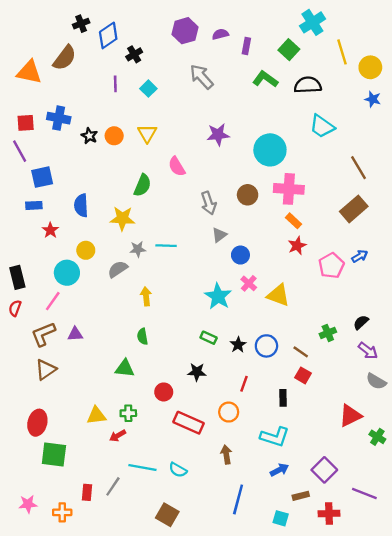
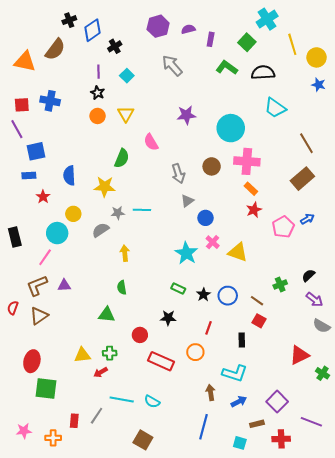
black star: (89, 136) -> (98, 93), moved
red semicircle: (15, 308) -> (13, 308), moved
brown arrow: (226, 455) -> (211, 392), moved

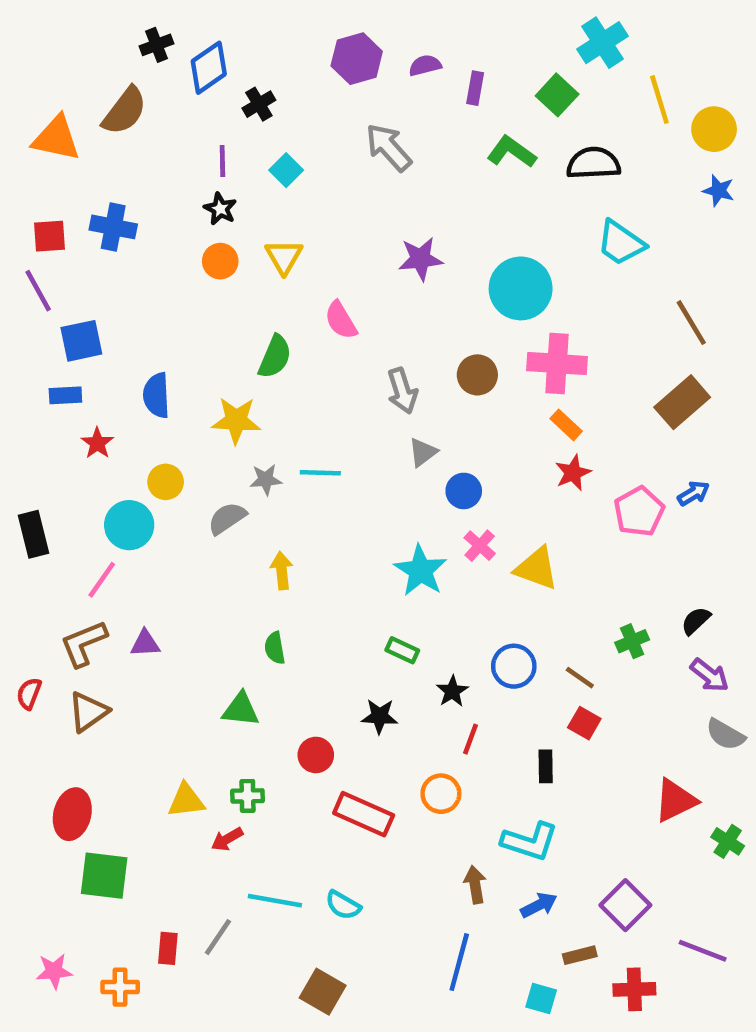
black star: (203, 295) -> (452, 691), moved

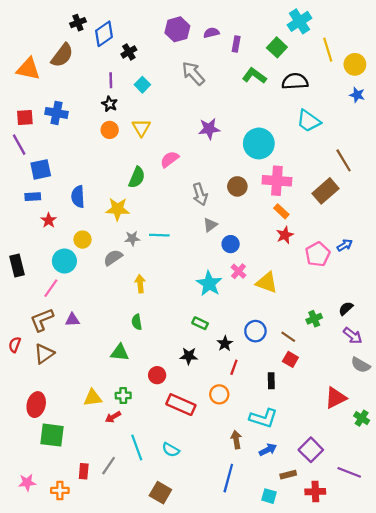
pink semicircle: (341, 320) -> (170, 159), turned 84
brown rectangle: (682, 402) -> (326, 191), moved
cyan line: (275, 901) -> (137, 448), turned 60

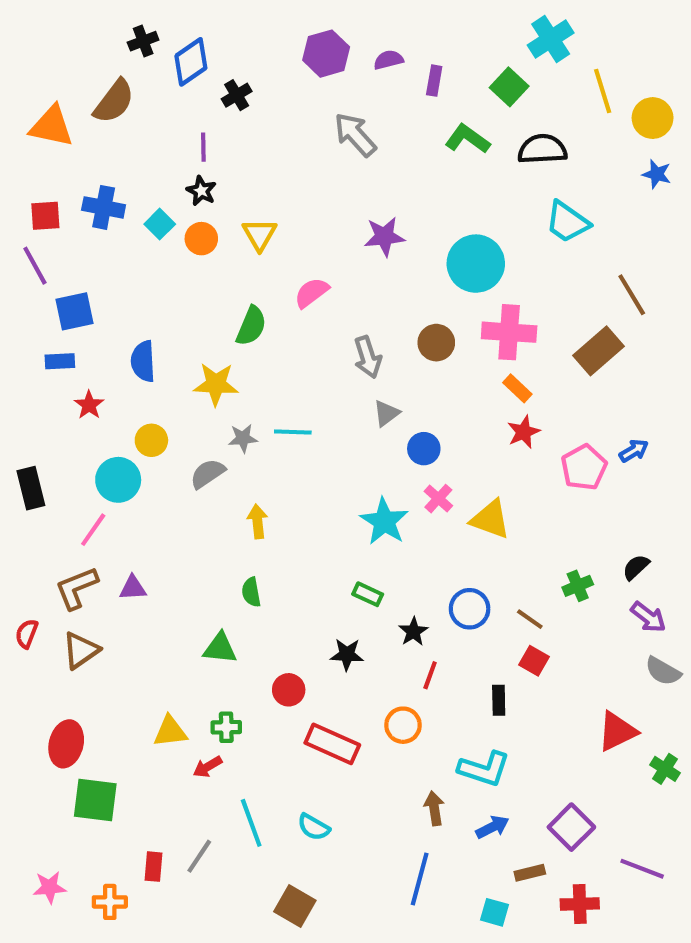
cyan square: (142, 85) -> (160, 224), moved

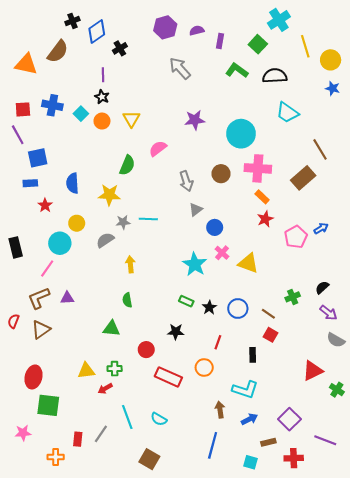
black star: (413, 632) -> (209, 307), moved
pink star: (50, 887) -> (23, 433), moved

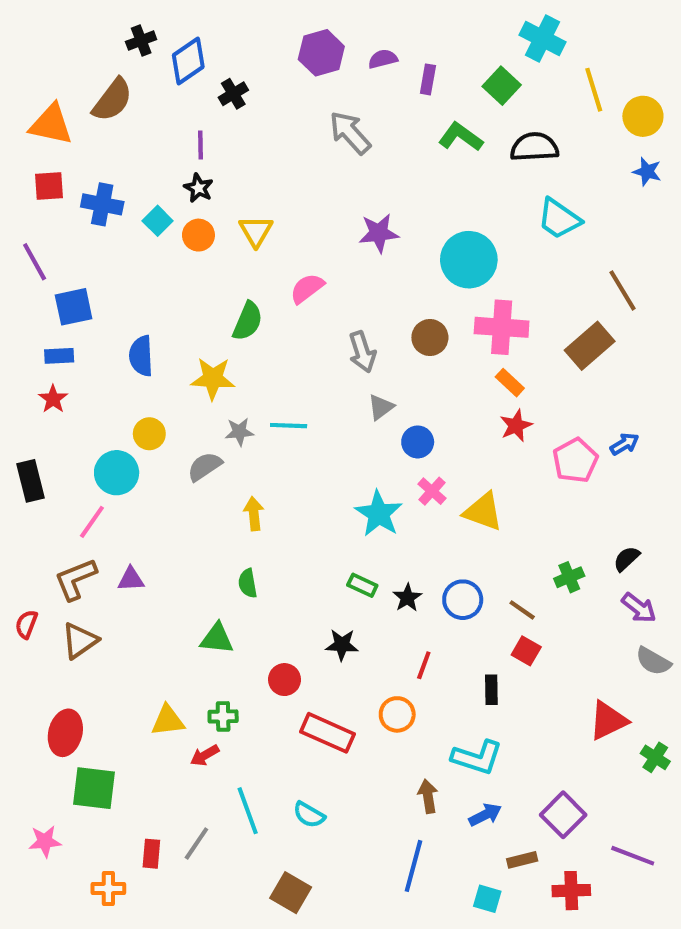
cyan cross: (279, 20) -> (543, 38), turned -30
red square: (23, 109) -> (49, 186), moved
red star: (45, 205) -> (53, 399), moved

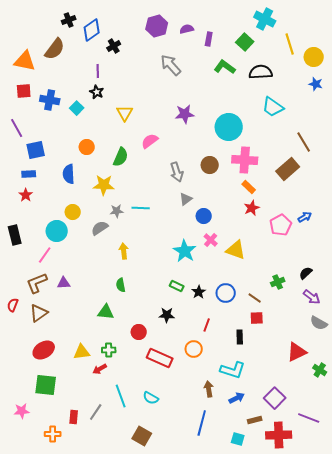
orange circle: (198, 235) -> (87, 147), moved
red square: (526, 651) -> (257, 318), turned -32
red ellipse: (65, 733) -> (44, 350), moved, turned 45
red cross: (571, 891) -> (279, 435), size x1.4

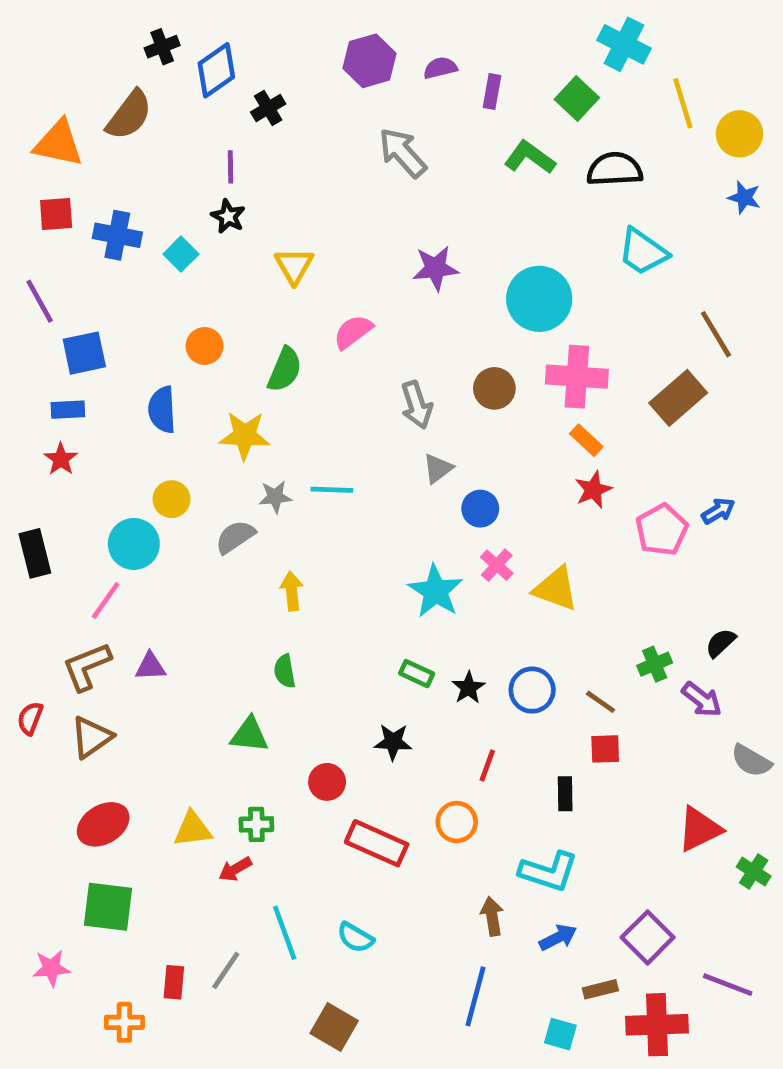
purple arrow: (312, 297) -> (702, 699), moved

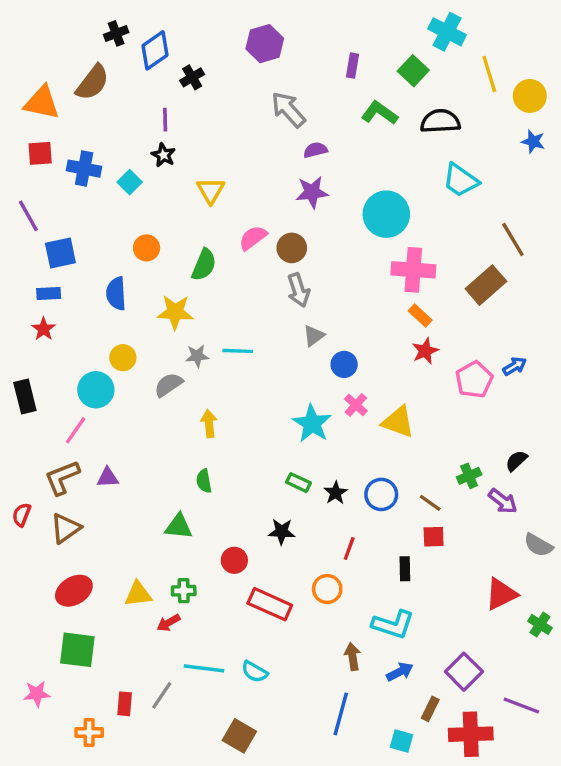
purple semicircle: (440, 68) -> (315, 150), moved
brown circle: (494, 388) -> (292, 248), moved
cyan line: (285, 933) -> (204, 668), turned -63
brown rectangle: (600, 989) -> (430, 709), turned -50

